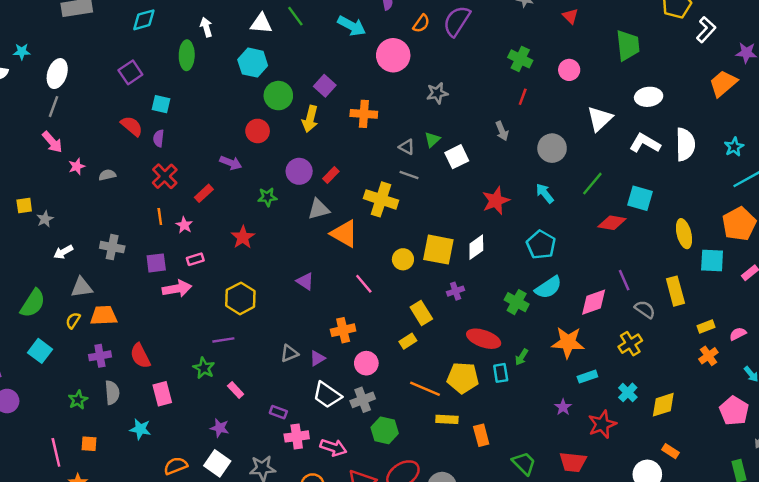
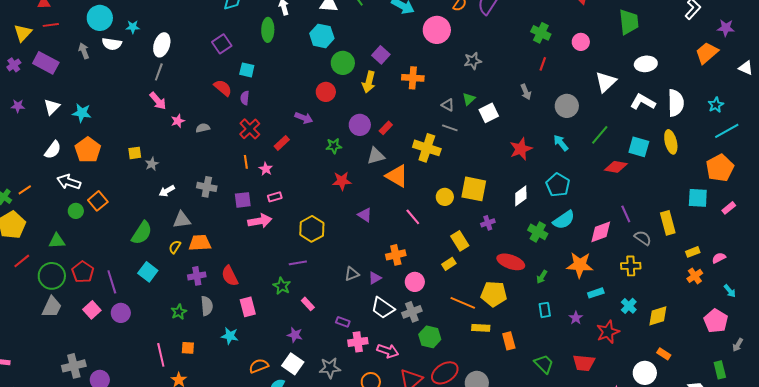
yellow ellipse: (684, 234) -> (671, 142), moved
red star: (243, 237) -> (342, 181), moved, turned 30
white diamond: (476, 247) -> (521, 196), moved
yellow cross: (630, 344) -> (631, 266), turned 30
cyan rectangle: (501, 373) -> (545, 310), moved

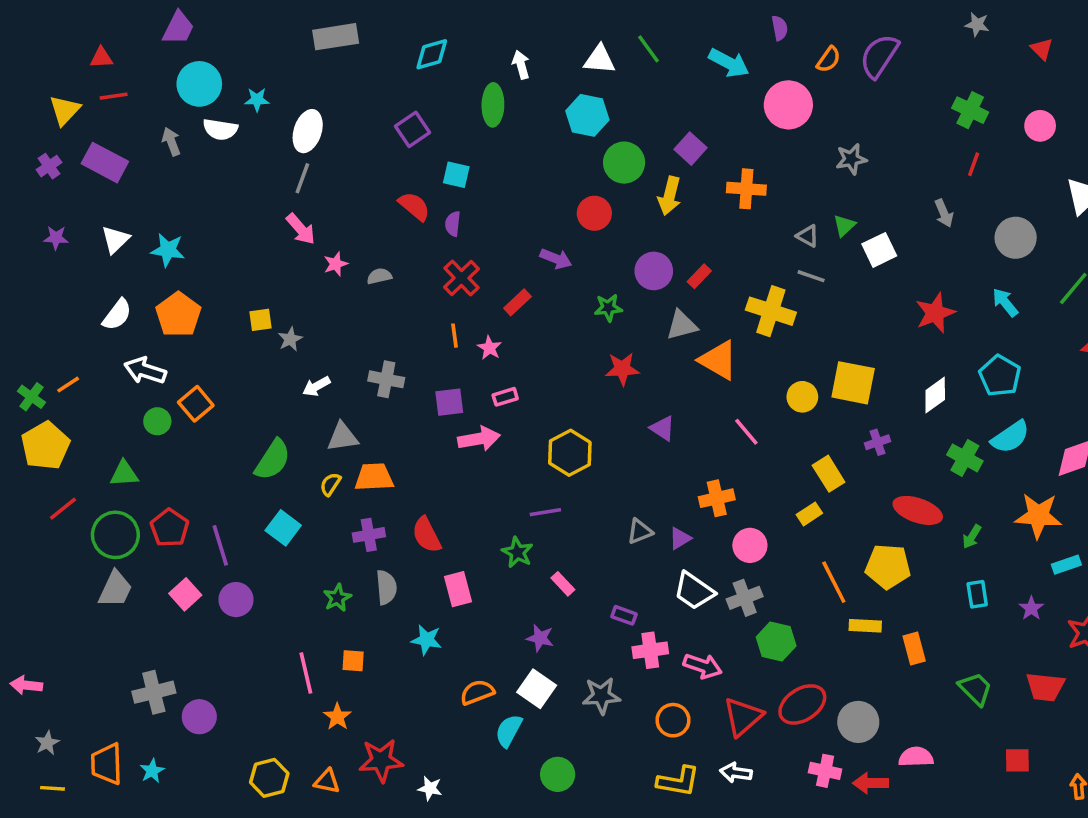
orange line: (463, 303) -> (834, 582), turned 40

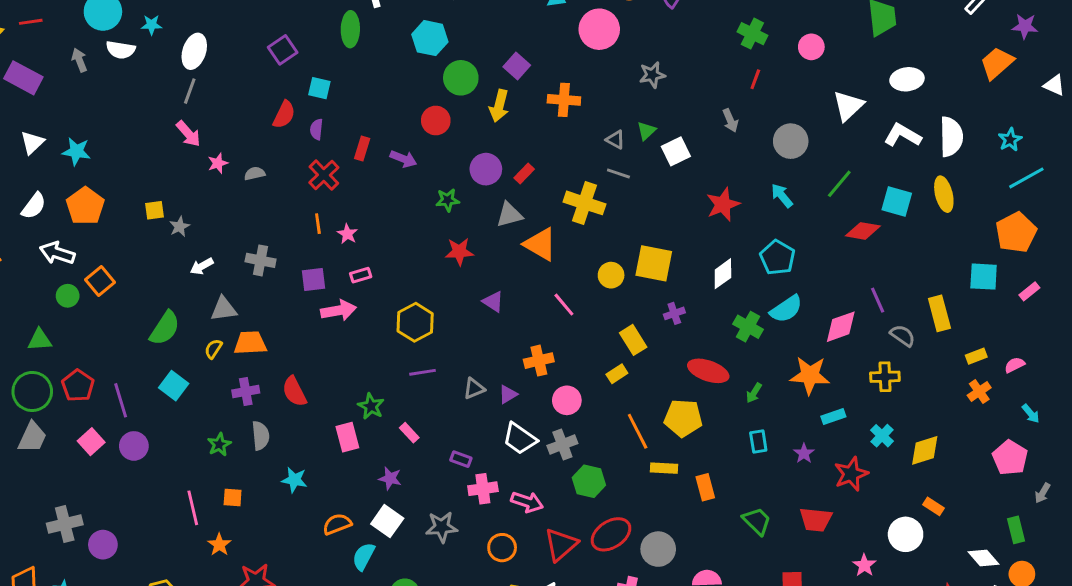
red semicircle: (414, 206) -> (284, 115), turned 76
red rectangle: (517, 302) -> (362, 148), moved, turned -30
purple line: (545, 512) -> (423, 372), moved
pink rectangle: (458, 589) -> (347, 437), moved

